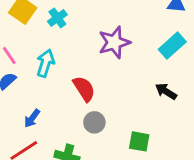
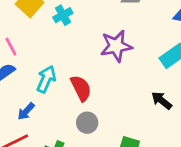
cyan arrow: (45, 63) -> (46, 79), moved

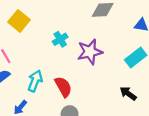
cyan cross: (63, 15) -> (60, 39), moved

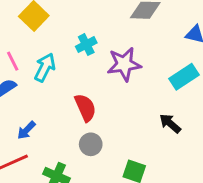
cyan arrow: (35, 81) -> (45, 67), moved

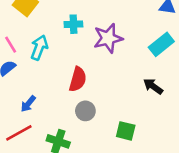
cyan cross: (86, 45) -> (73, 24), turned 30
red semicircle: (85, 108) -> (78, 79), turned 45

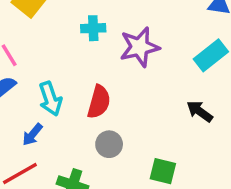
cyan arrow: (39, 48) -> (50, 99), moved, turned 140

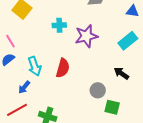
gray circle: (109, 144) -> (98, 90), moved
green square: (163, 171) -> (112, 107), moved

